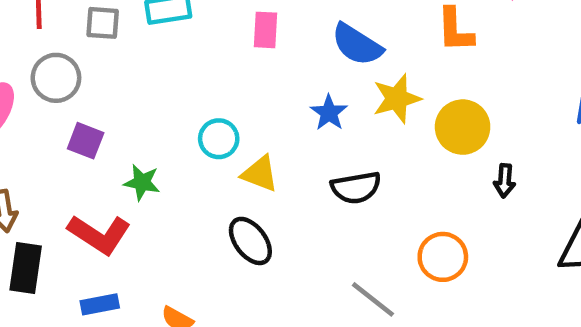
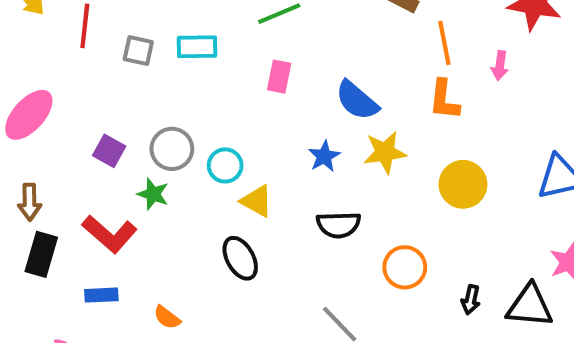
gray circle: (56, 78) -> (172, 149), moved
yellow circle: (463, 127) -> (463, 184), moved
black arrow: (505, 181) -> (471, 300), moved
orange circle: (443, 257) -> (405, 267), moved

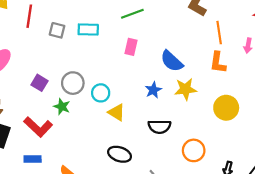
black ellipse: (240, 258) -> (120, 154), moved, turned -45

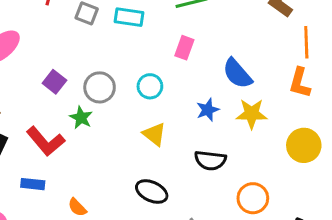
cyan circle: (101, 93) -> (150, 86), moved

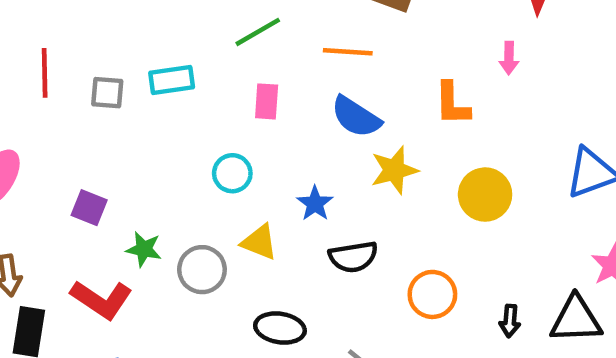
orange line: (306, 42) -> (348, 52), moved, turned -68
gray circle: (100, 87) -> (202, 270), moved
blue star: (208, 110) -> (315, 203), moved

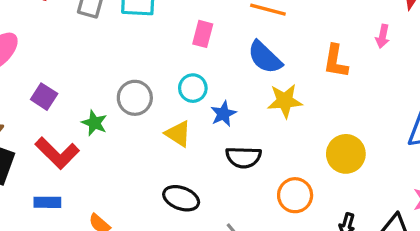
cyan circle: (232, 173) -> (193, 88), moved
yellow circle: (485, 195) -> (346, 154), moved
purple square: (89, 208) -> (44, 97), moved
gray circle: (202, 270) -> (135, 98), moved

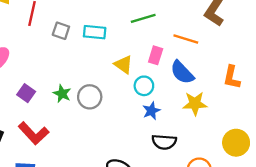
pink rectangle: (203, 34) -> (156, 55), moved
cyan circle: (193, 88) -> (144, 86), moved
green star: (94, 123) -> (62, 94), moved
yellow triangle: (178, 134) -> (123, 65), moved

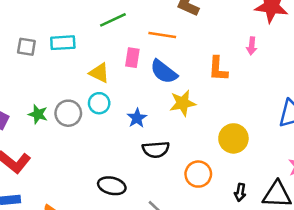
cyan circle: (144, 86) -> (99, 103), moved

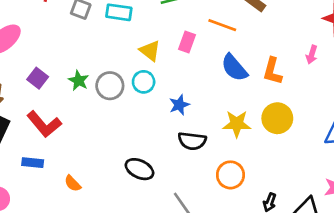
blue semicircle: (164, 72) -> (234, 68), moved
yellow star: (183, 103) -> (237, 124), moved
yellow circle: (233, 138) -> (277, 118), moved

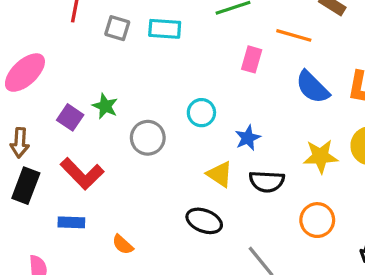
yellow triangle: (150, 51) -> (220, 174), moved
green star: (79, 81) -> (105, 106), moved
gray circle: (110, 86) -> (148, 138), moved

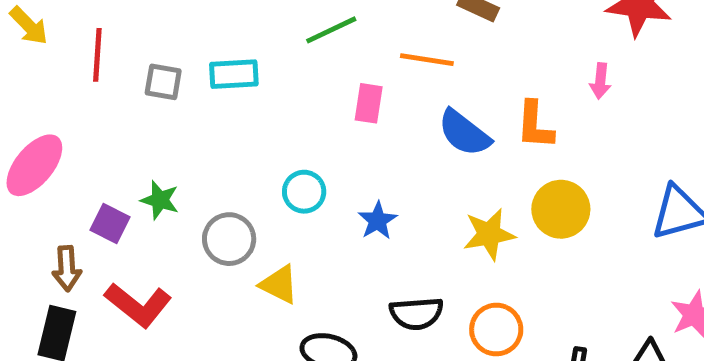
brown arrow: (20, 143) -> (67, 268), moved
yellow triangle: (220, 174) -> (279, 284), moved
black semicircle: (267, 181) -> (416, 313), moved

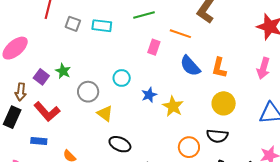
pink arrow: (600, 81) -> (263, 68), moved, size x1.5
yellow star: (489, 234) -> (173, 106), moved, turned 30
black semicircle: (416, 313) -> (217, 136), moved

